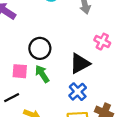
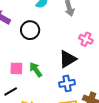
black circle: (40, 48) -> (30, 30), moved
blue cross: (78, 92) -> (67, 83), turned 35

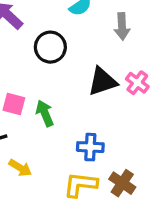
black triangle: (68, 59) -> (102, 81), moved

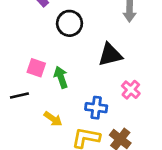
pink cross: (137, 83) -> (131, 90), moved
yellow arrow: (20, 168) -> (53, 119), moved

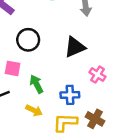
black circle: (69, 23) -> (28, 40), moved
green arrow: (61, 77) -> (36, 84), moved

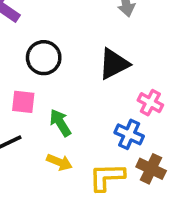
blue cross: (70, 95) -> (129, 134), moved, turned 30

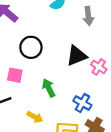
pink cross: (150, 103) -> (99, 67), moved
green arrow: (60, 123) -> (49, 88), moved

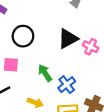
blue cross: (82, 103) -> (67, 85), moved, turned 30

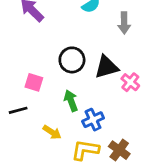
black circle: (23, 36) -> (72, 60), moved

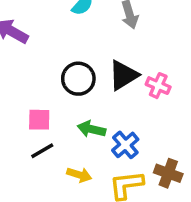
green arrow: (71, 101) -> (91, 129), turned -40
black line: (18, 110) -> (42, 151), moved

